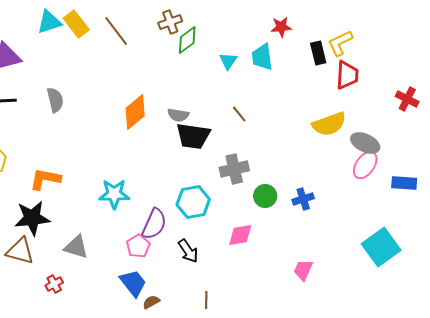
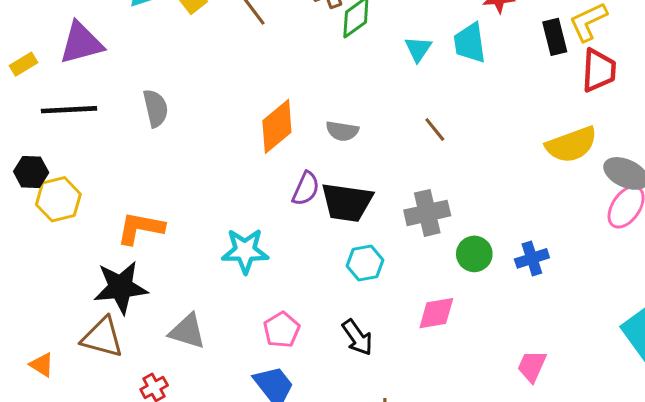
black trapezoid: (193, 136) -> (347, 202), moved
cyan hexagon: (193, 202) -> (365, 263), size x0.7
purple semicircle: (154, 224) -> (306, 189), moved, size x0.7

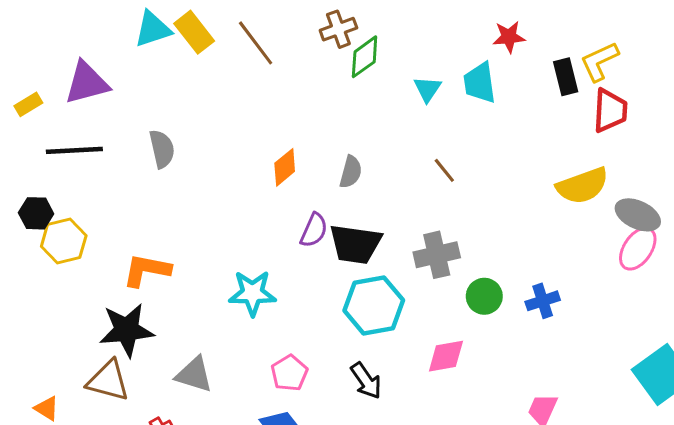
orange diamond: (277, 126) -> (285, 167), size x0.7
gray semicircle: (342, 131) -> (351, 172), turned -84
cyan hexagon: (365, 263) -> (374, 305), size x1.6

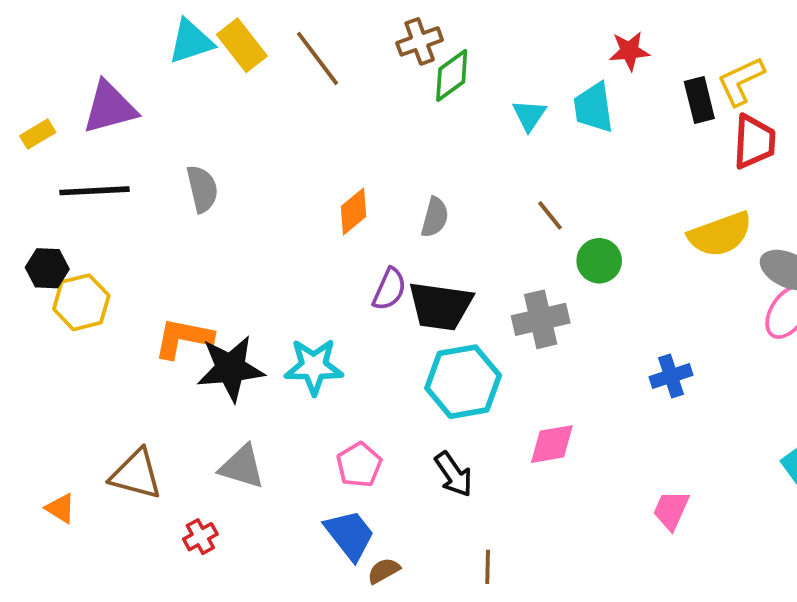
green circle: (484, 296) -> (599, 261), moved
black star: (127, 330) -> (231, 368), moved

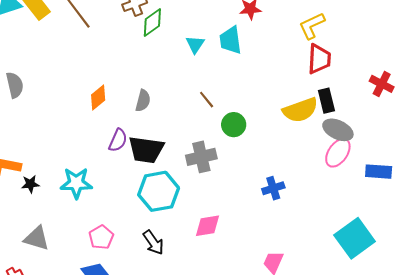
black rectangle: (699, 100) -> (326, 101), moved
black star: (231, 368) -> (30, 184), size x0.5

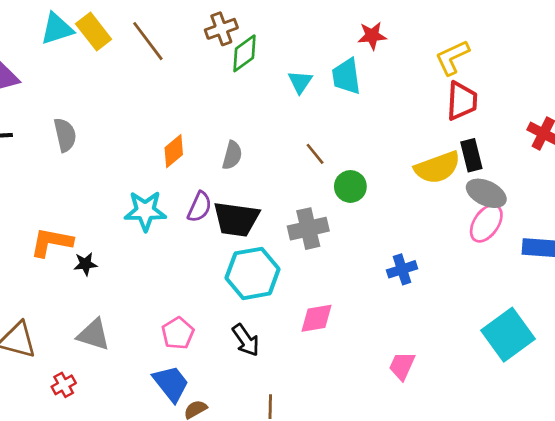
cyan star: (76, 183) -> (145, 211), moved

